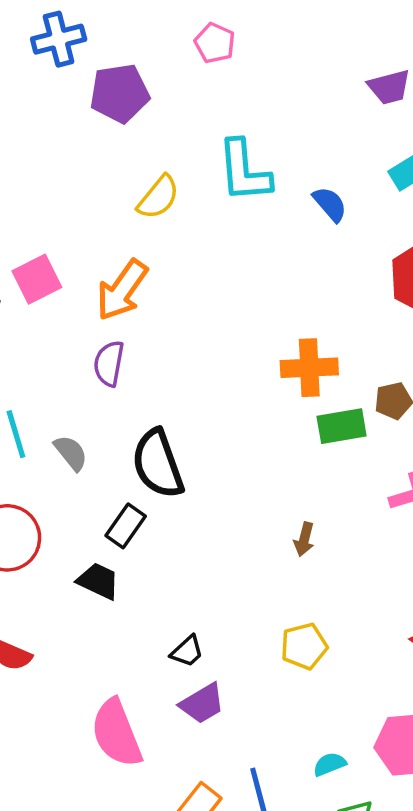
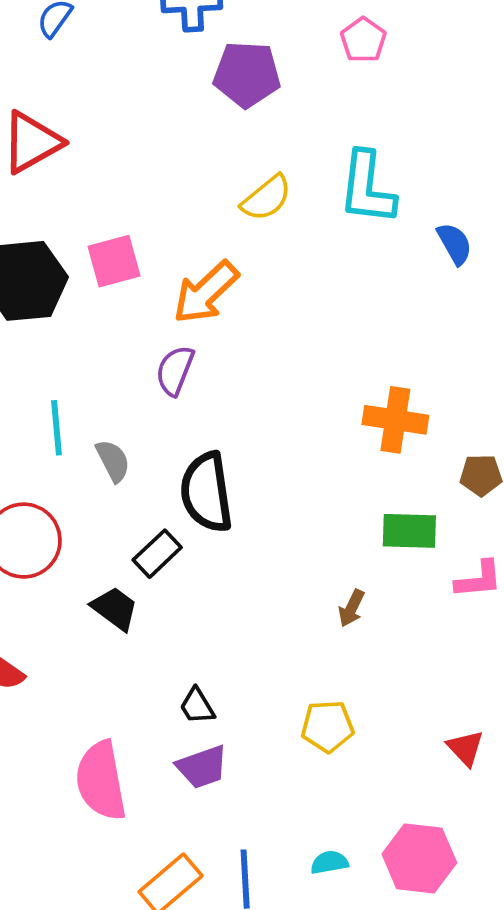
green rectangle: (342, 426) -> (409, 531), moved
black trapezoid: (187, 651) -> (197, 706), turned 90

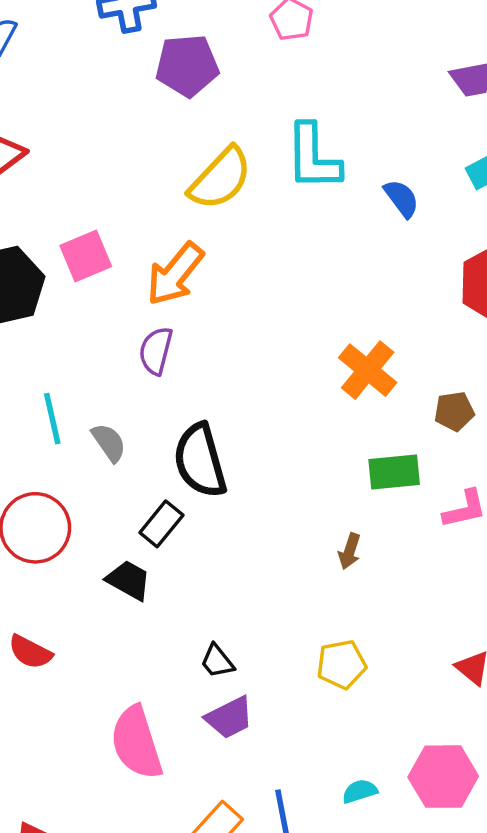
yellow semicircle: (266, 198) -> (220, 179), size x1.4
orange cross: (395, 420) -> (368, 370), turned 38

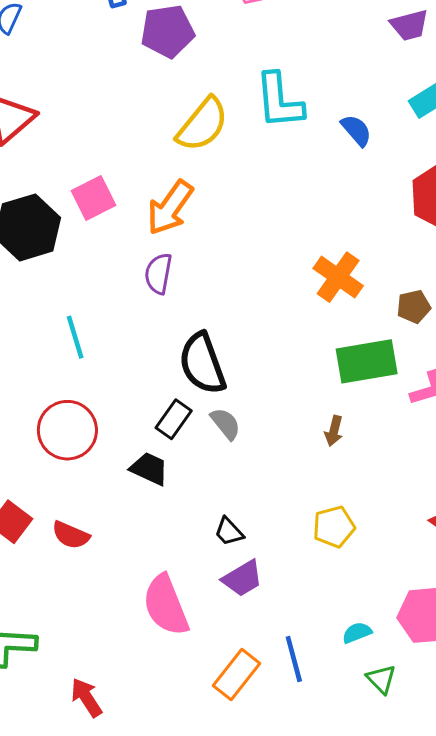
gray semicircle: (109, 443) -> (226, 424), moved
green rectangle: (394, 472) -> (367, 361), size x1.4

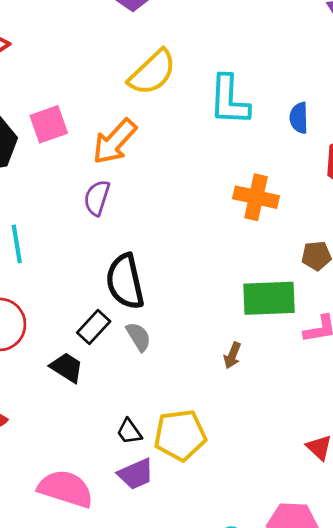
cyan L-shape: (279, 101) -> (229, 100), moved
blue semicircle: (356, 130) -> (299, 118), moved, turned -148
orange cross: (338, 277) -> (256, 197), moved, turned -30
yellow pentagon: (334, 527) -> (180, 435), moved, size x1.4
pink semicircle: (166, 605) -> (66, 489), turned 122

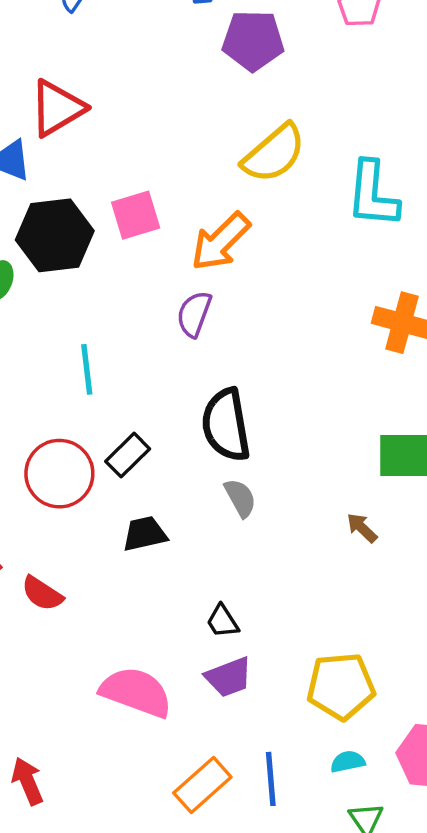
black rectangle: (94, 327) -> (128, 455), moved
brown arrow: (232, 355) -> (362, 528), turned 110
black trapezoid: (67, 367) -> (145, 534), turned -48
yellow pentagon: (180, 435) -> (341, 686), moved

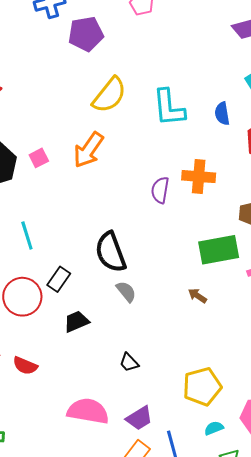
pink square: (136, 215) -> (39, 158), moved, size x0.7
purple semicircle: (194, 314) -> (160, 190), moved
purple trapezoid: (229, 677) -> (139, 418), moved

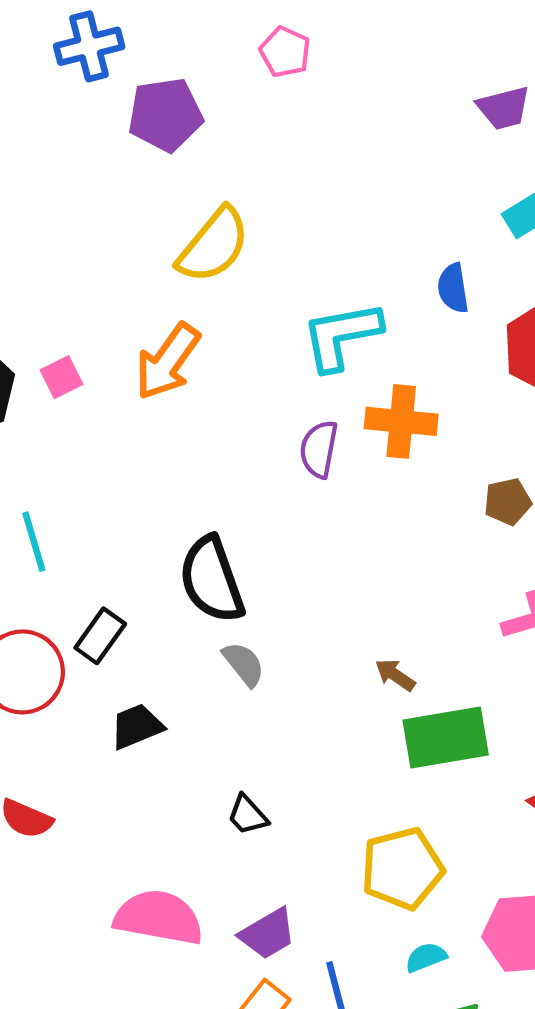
cyan L-shape: (169, 108) -> (341, 336), moved, turned 84
green rectangle: (219, 250) -> (446, 737), moved

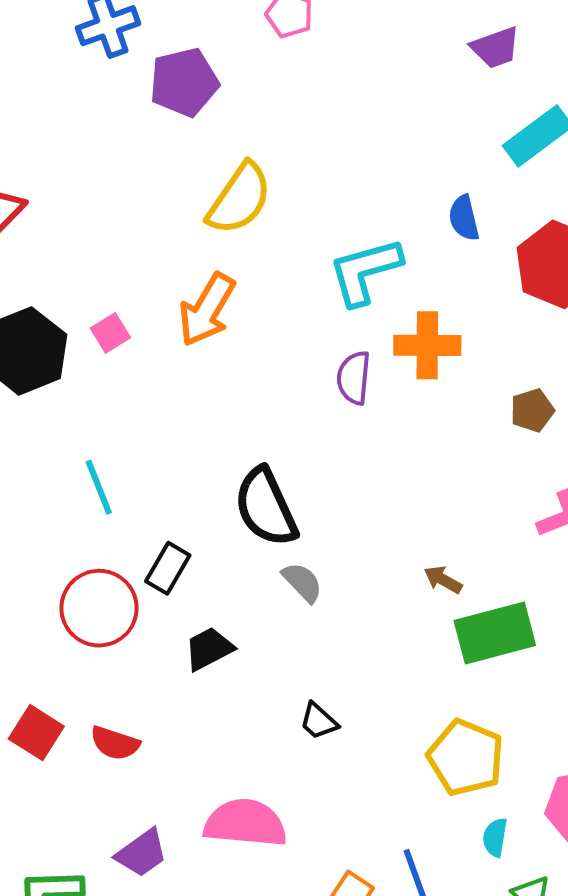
yellow pentagon: (402, 868) -> (466, 757), turned -30
purple trapezoid: (268, 934) -> (142, 853), moved
cyan semicircle: (426, 957) -> (495, 837), turned -54

